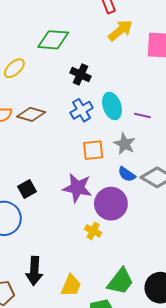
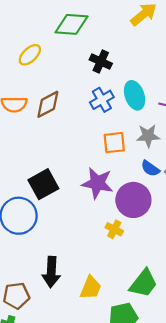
brown diamond: (31, 114) -> (48, 104), turned -44
gray star: (125, 144) -> (148, 136), turned -30
black square: (27, 189) -> (43, 184), size x1.5

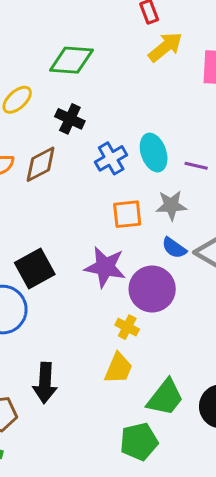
black cross: (101, 62) -> (70, 119), moved
yellow trapezoid: (91, 288) -> (118, 368), moved

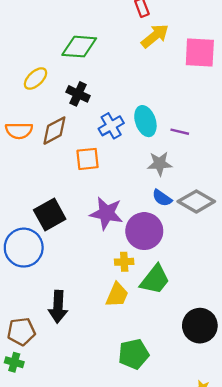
orange square: (127, 214) -> (88, 159), moved
yellow cross: (127, 327) -> (124, 262), turned -30
green trapezoid: (165, 398) -> (155, 280), moved

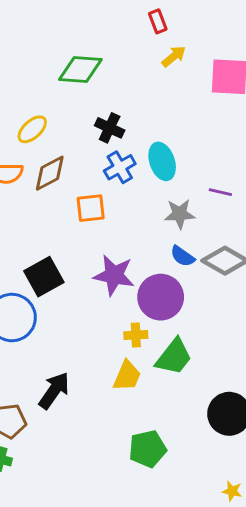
yellow arrow: (155, 36) -> (174, 56), size x0.7
yellow ellipse: (35, 79) -> (32, 129), moved
black cross: (78, 94) -> (110, 128), moved
purple line: (180, 132) -> (220, 192), moved
black arrow: (58, 307) -> (54, 390), turned -148

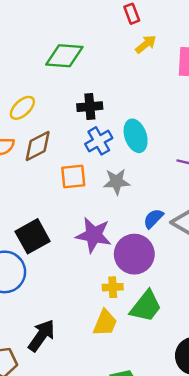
black cross: (110, 128) -> (90, 107), turned -30
gray star: (180, 214) -> (117, 182), moved
blue semicircle: (183, 256) -> (153, 219), turned 100

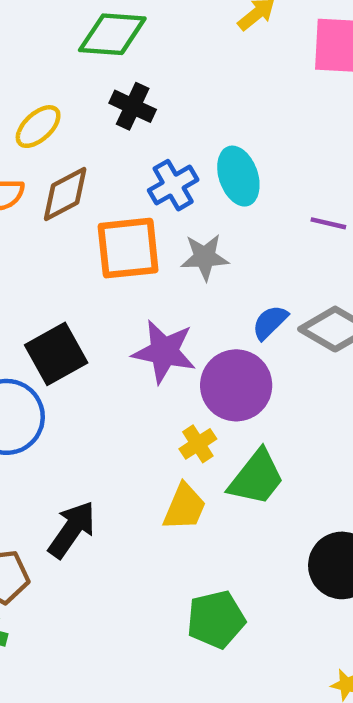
black cross: (90, 107) -> (133, 106), moved, turned 30
orange square: (73, 177) -> (128, 248), size x1.4
yellow cross: (113, 287) -> (198, 444), turned -30

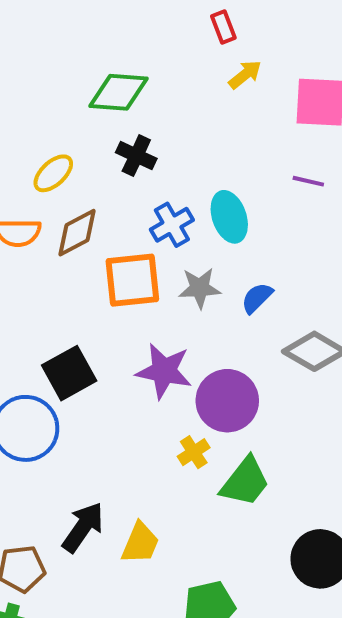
purple line: (328, 223) -> (308, 181), moved
blue semicircle: (270, 322) -> (257, 298), moved
yellow trapezoid: (184, 507) -> (140, 543), moved

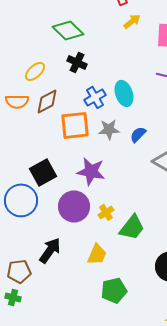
green diamond: (119, 92) -> (68, 30), turned 40
purple circle: (227, 401) -> (74, 206), moved
yellow trapezoid: (140, 543) -> (97, 254), moved

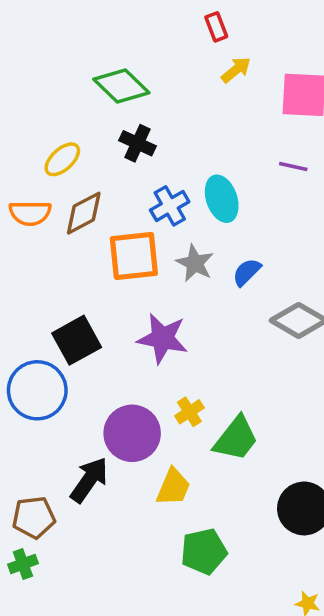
gray star: (109, 129) -> (195, 263), turned 30
purple circle: (74, 206) -> (132, 433), moved
green cross: (13, 297) -> (23, 564), turned -35

